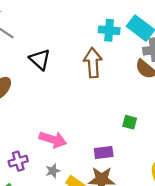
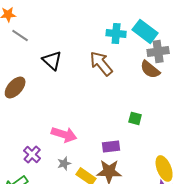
brown arrow: (93, 63) -> (101, 63), turned -36
purple cross: (18, 161) -> (32, 154), turned -30

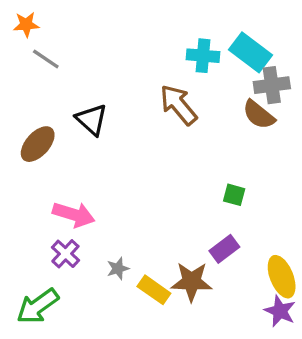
black triangle: (52, 60) -> (92, 120), moved
pink arrow: (64, 134) -> (74, 214), moved
purple rectangle: (111, 146) -> (224, 249), moved, turned -30

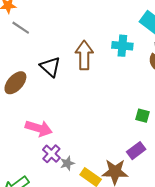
cyan cross: (203, 56) -> (122, 46), moved
brown arrow: (178, 105) -> (84, 55), moved, turned 40
purple cross: (65, 254) -> (51, 154), moved

